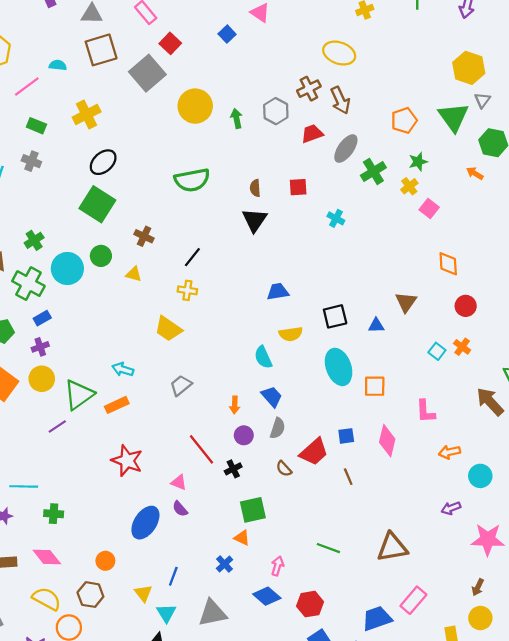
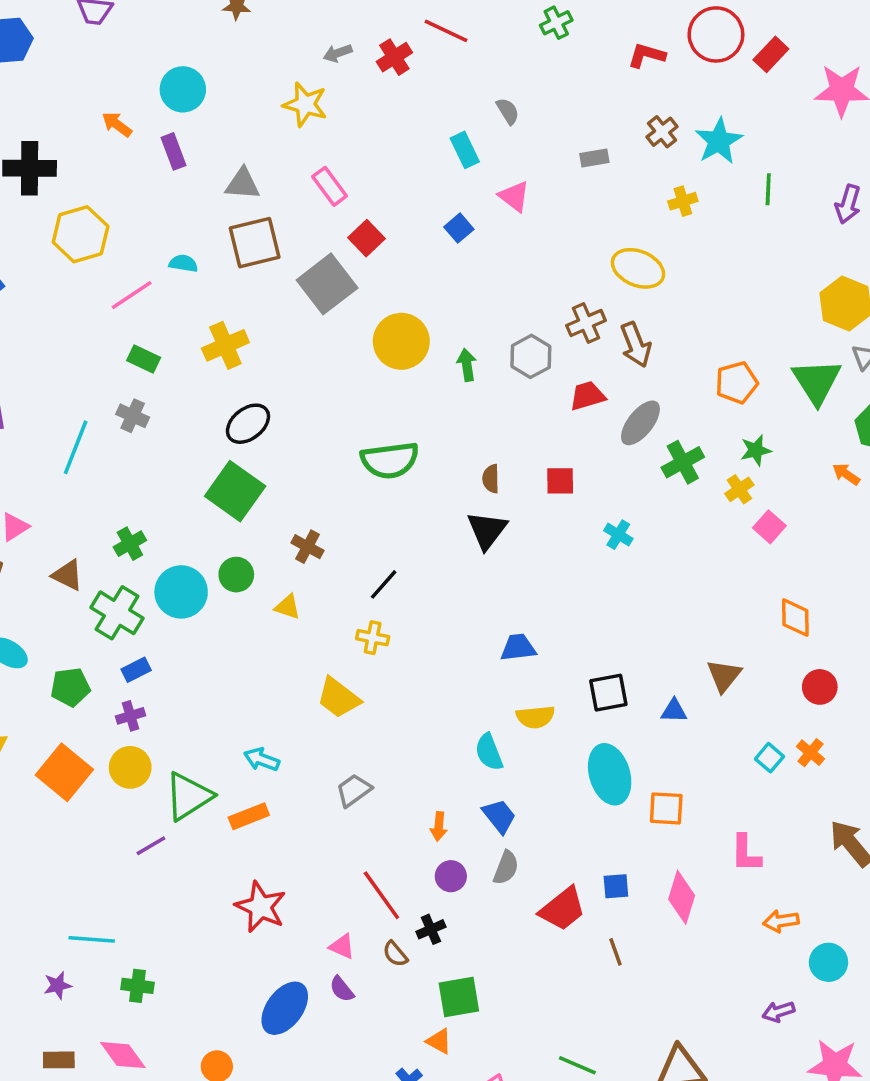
brown semicircle: (284, 469) -> (395, 954), moved

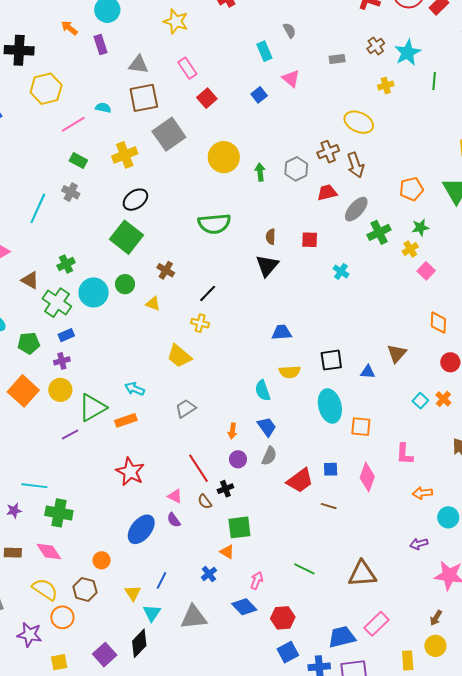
gray square: (327, 284) -> (169, 134), moved
brown line: (615, 952) -> (329, 506), turned -56
green cross: (137, 986) -> (59, 513), size x1.5

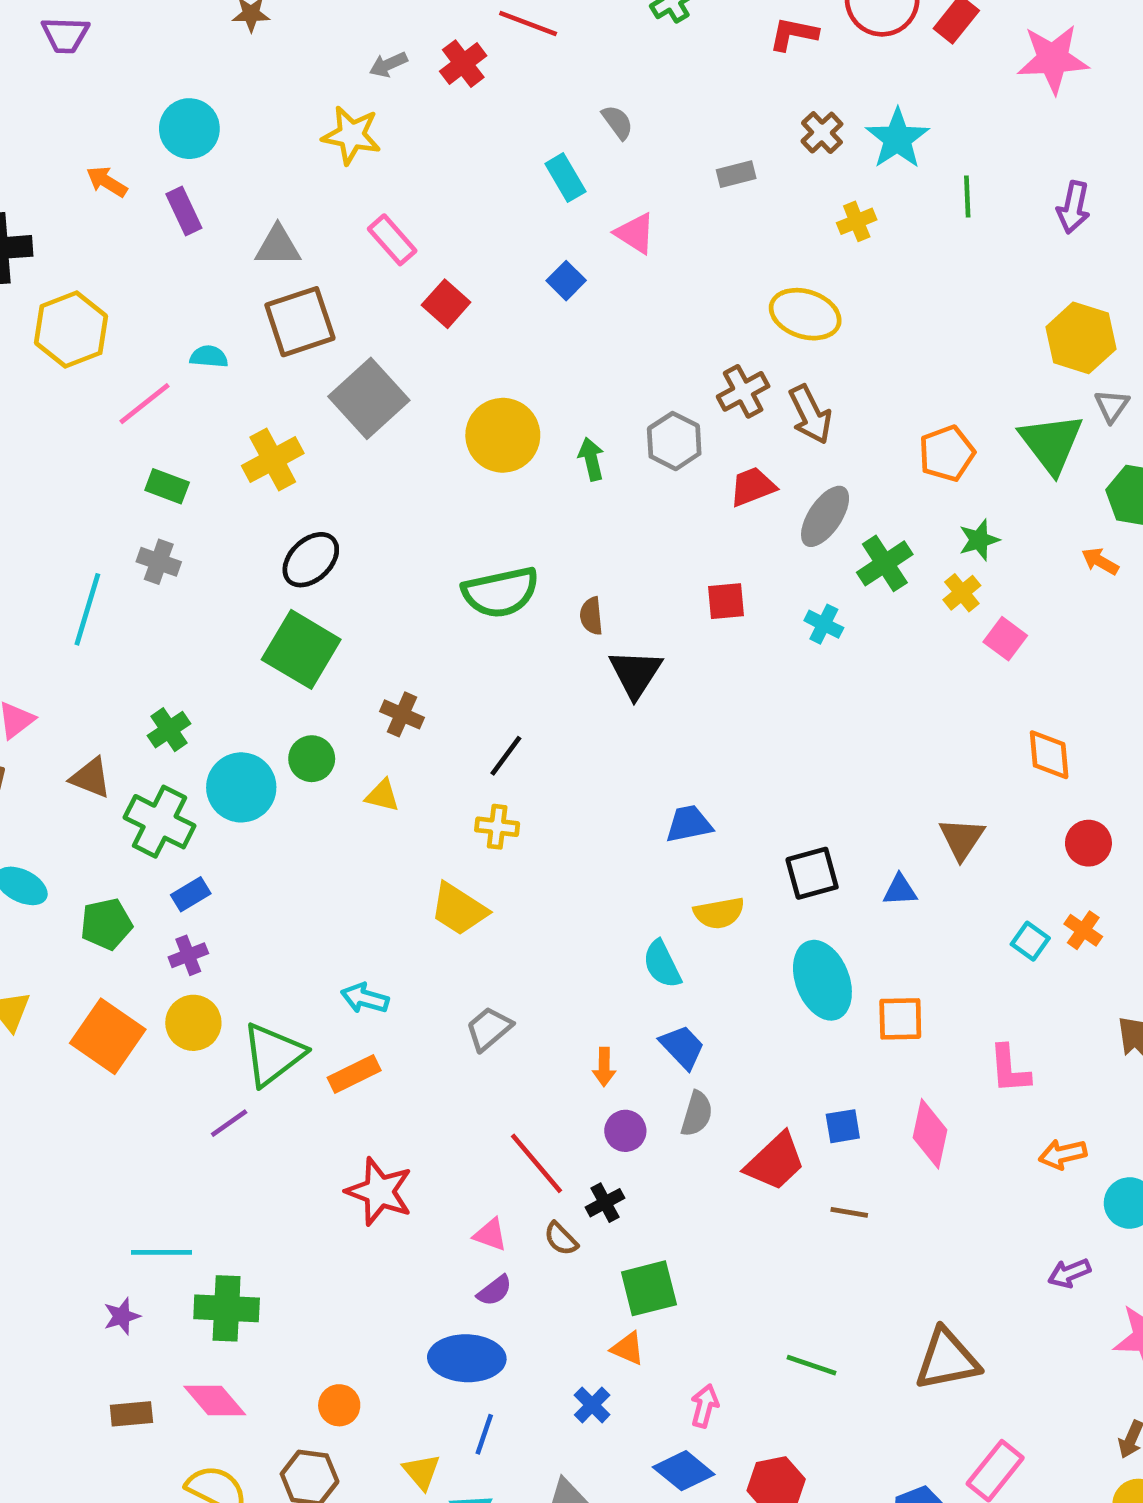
brown semicircle: (271, 237) -> (591, 616), moved
cyan cross: (341, 271) -> (824, 624), moved
purple semicircle: (174, 520) -> (495, 1291), turned -84
blue ellipse: (141, 529) -> (467, 1358), moved, turned 60

